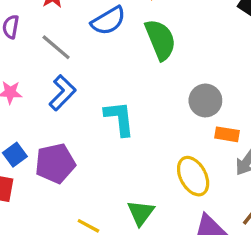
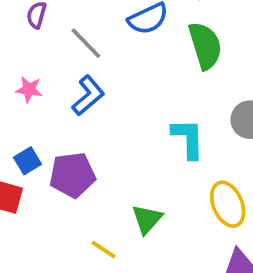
cyan L-shape: (119, 118) -> (188, 138), moved
green triangle: (141, 213) -> (147, 219), moved

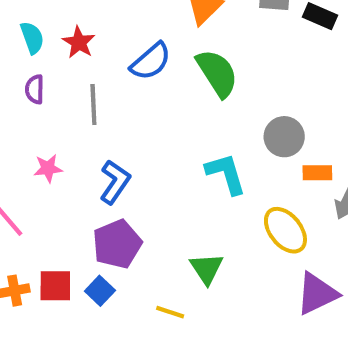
gray line: (86, 43) -> (93, 104), turned 57
blue L-shape: (88, 95) -> (115, 182), moved
blue square: (28, 161) -> (100, 291), moved

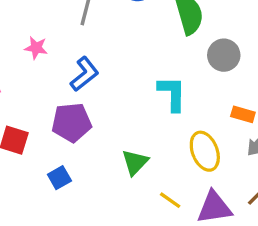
gray circle: (284, 137) -> (224, 55), moved
blue square: (100, 291) -> (59, 178), moved
yellow line: (170, 312) -> (170, 200), moved

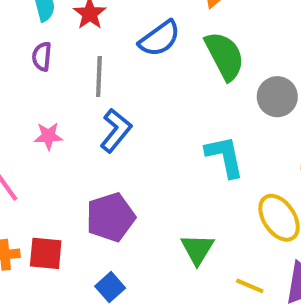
blue L-shape: (84, 74) -> (116, 131), moved

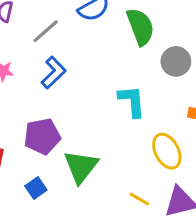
gray line: (99, 76) -> (46, 31), turned 40
green triangle: (197, 249) -> (81, 167), moved, size x1.4

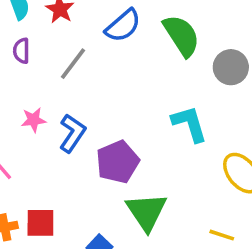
blue L-shape: (53, 73) -> (72, 133), moved
purple pentagon: (42, 136) -> (118, 162), moved

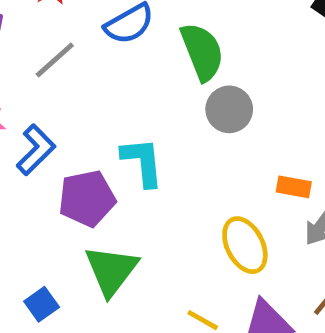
gray circle: (231, 67) -> (229, 109), moved
cyan L-shape: (190, 124) -> (142, 162), moved

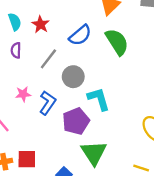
gray circle: (229, 109) -> (73, 77), moved

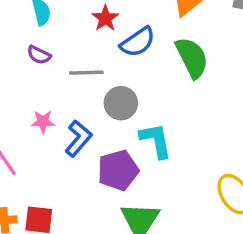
red star: (40, 24) -> (105, 18), moved
purple semicircle: (16, 50) -> (39, 55), turned -70
gray line: (48, 59) -> (86, 73), turned 45

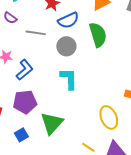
gray circle: (121, 103) -> (66, 46), moved
purple pentagon: (118, 170) -> (25, 102), moved

